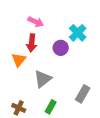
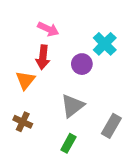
gray triangle: (43, 79) -> (72, 106), moved
brown cross: (19, 108) -> (23, 122), moved

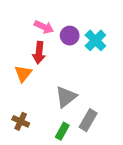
purple circle: (82, 64) -> (70, 36), moved
brown cross: (23, 122) -> (21, 121), moved
gray rectangle: (111, 126) -> (88, 120), moved

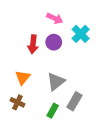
pink arrow: (44, 27) -> (55, 18), moved
purple circle: (70, 36) -> (54, 42), moved
orange triangle: (23, 74) -> (23, 77), moved

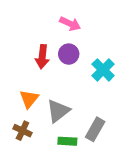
cyan cross: (81, 34) -> (103, 70), moved
gray triangle: (56, 82) -> (58, 111), moved
green rectangle: (53, 111) -> (67, 141), turned 64

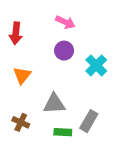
red arrow: (42, 57) -> (16, 33), moved
orange triangle: (29, 99) -> (22, 75), moved
gray triangle: (58, 111) -> (54, 104), turned 35

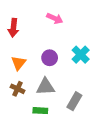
purple circle: (64, 51) -> (50, 58), moved
brown cross: (21, 122) -> (18, 89), moved
green rectangle: (63, 132) -> (40, 111), moved

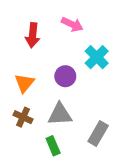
red arrow: (13, 28) -> (33, 35), moved
cyan cross: (81, 55) -> (97, 57), moved
green rectangle: (40, 111) -> (53, 146), turned 64

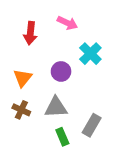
green rectangle: (53, 146) -> (62, 137), moved

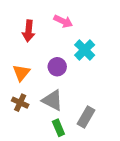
gray triangle: (56, 107) -> (52, 100), turned 30

